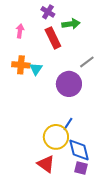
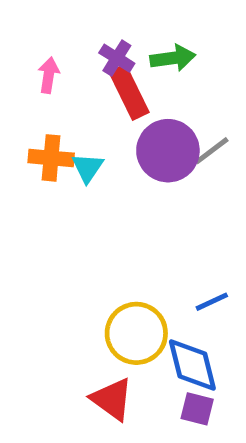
purple cross: (48, 12) -> (117, 58), moved
purple circle: (69, 84) -> (168, 151), moved
blue line: (68, 124) -> (212, 302), moved, turned 32

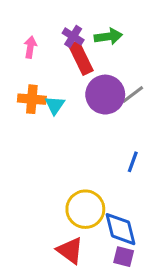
blue line: (212, 302) -> (133, 162), moved, turned -45

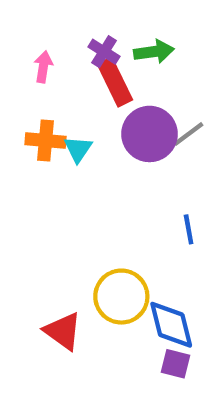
blue line: (133, 162) -> (189, 229), turned -30
red triangle: (70, 250) -> (63, 331), moved

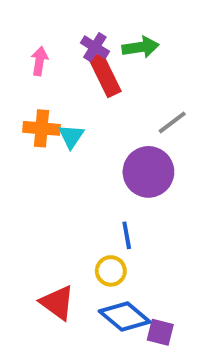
purple circle: (150, 134) -> (148, 172), moved
blue line: (189, 229) -> (127, 235), moved
yellow circle: (121, 297) -> (111, 271), size x0.6
blue diamond: (171, 325) -> (125, 316), moved, turned -36

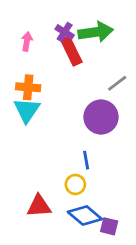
green arrow: (141, 47) -> (96, 32), size x1.4
cyan triangle: (71, 136) -> (27, 110), moved, size x1.5
red triangle: (57, 303) -> (39, 206), turned -40

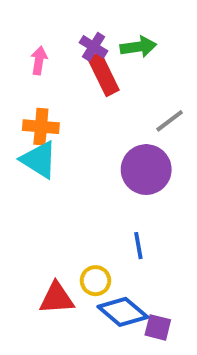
green arrow: (96, 32) -> (138, 47), size x0.7
cyan triangle: (27, 110) -> (39, 160), turned -32
blue line: (86, 160) -> (138, 246), moved
yellow circle: (75, 184) -> (95, 281), moved

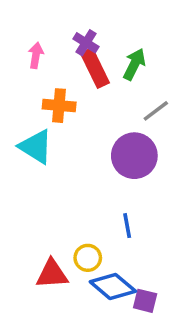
green arrow: (138, 47) -> (134, 64), moved, turned -56
orange cross: (41, 127) -> (59, 106), moved

